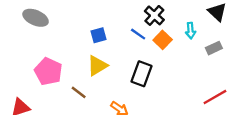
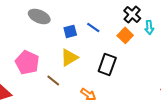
black cross: (154, 15) -> (132, 14), moved
gray ellipse: (36, 18) -> (39, 16), moved
blue line: (138, 34) -> (93, 27), moved

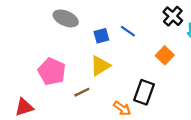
orange square: (125, 35) -> (165, 55), moved
black rectangle: (107, 64) -> (144, 92), moved
brown line: (53, 80) -> (82, 92), turned -64

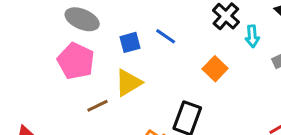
pink pentagon: (52, 71) -> (76, 61), moved
brown line: (82, 92) -> (98, 106), moved

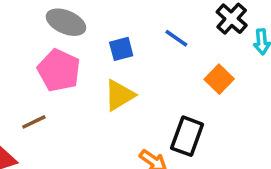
blue line: (166, 36) -> (176, 38), moved
brown line: (98, 106) -> (34, 122), moved

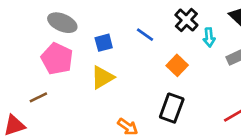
black rectangle: (187, 136) -> (172, 108), moved

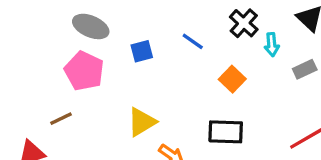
yellow triangle: (102, 77) -> (142, 122), moved
black rectangle: (172, 108) -> (226, 132), turned 72

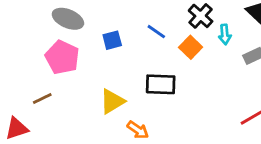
orange square: (232, 79) -> (191, 47), moved
black rectangle: (226, 132) -> (161, 84), moved

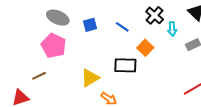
blue square: (112, 40) -> (90, 25), moved
orange square: (191, 47) -> (145, 48), moved

